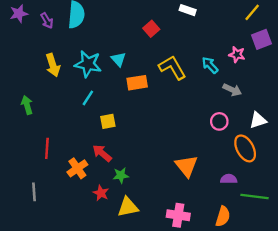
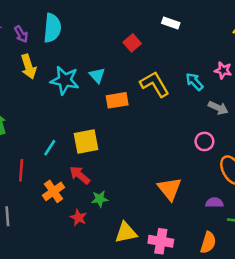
yellow arrow: (53, 65) -> (29, 67), moved
cyan line: (88, 98) -> (50, 148), moved
yellow square: (108, 121) -> (86, 141), size x1.5
yellow triangle: (128, 207) -> (126, 233), moved

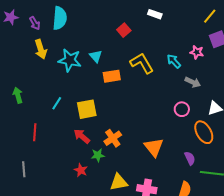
cyan line: (50, 148) -> (57, 103), moved
orange cross: (54, 191) -> (113, 138), moved
purple semicircle: (214, 203) -> (190, 158), turned 64

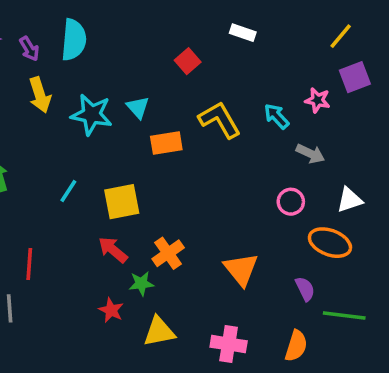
red line: (35, 132) -> (29, 264), moved
orange ellipse: (204, 132) -> (330, 243), turned -40
yellow triangle: (119, 182) -> (159, 332), moved

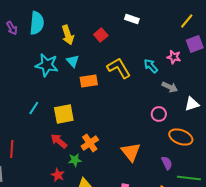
yellow arrow: (40, 95) -> (68, 35), moved
white triangle: (350, 200) -> (192, 104), moved

